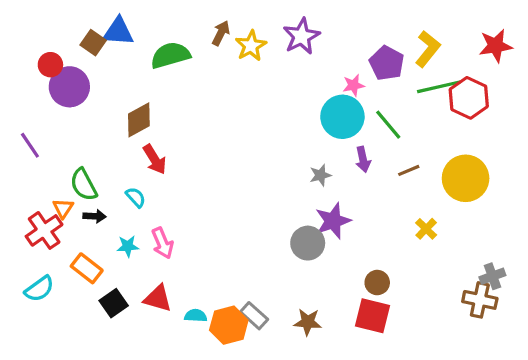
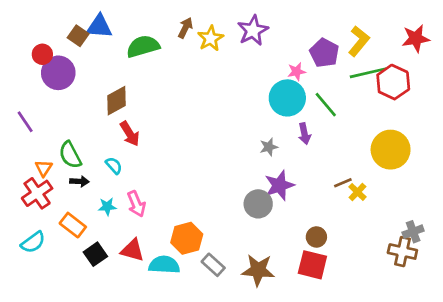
brown line: (409, 170) -> (343, 183), moved
orange triangle: (63, 208) -> (44, 168), moved
cyan semicircle: (196, 316) -> (164, 265), size x1.6
brown star: (308, 322) -> (258, 270), size x1.4
orange hexagon: (229, 325) -> (187, 238), moved

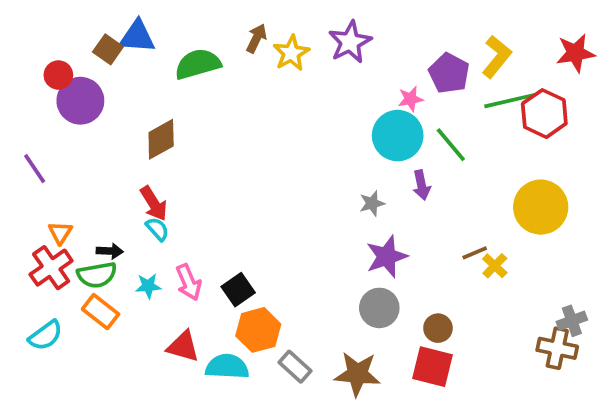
red arrow: (130, 134) -> (154, 203), moved
green semicircle: (70, 155) -> (97, 275), moved, turned -72
gray circle: (258, 204) -> (379, 308), moved
black square: (95, 254) -> (238, 290), moved

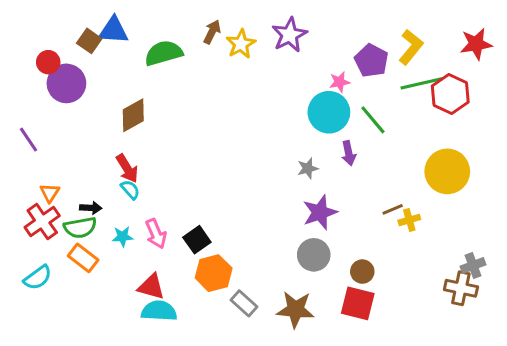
yellow cross: (495, 266) -> (409, 220), turned 30
cyan semicircle: (227, 367) -> (159, 311), moved

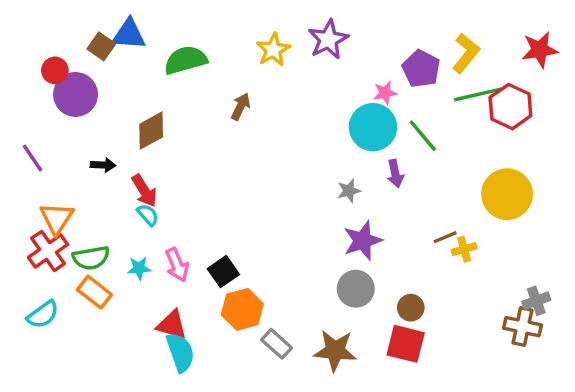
brown arrow: (212, 32) -> (241, 107), moved
orange triangle: (50, 193) -> (57, 218), size x1.5
black arrow: (91, 208) -> (103, 165), moved
cyan semicircle: (159, 311) -> (180, 352), turned 68

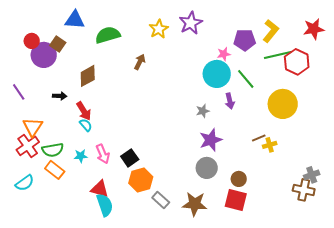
brown square: (101, 46) -> (58, 44), moved
purple pentagon: (421, 69) -> (245, 40), turned -30
yellow circle: (507, 194) -> (283, 104), moved

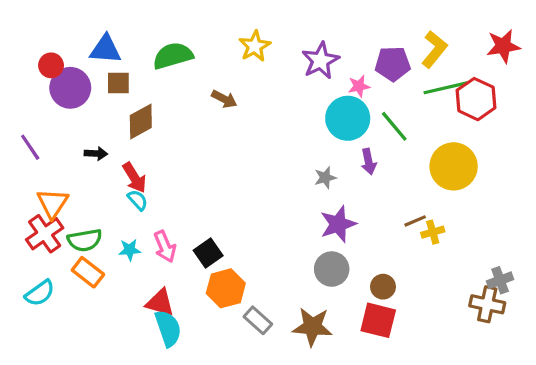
blue triangle: (75, 20) -> (106, 49), moved
purple star: (191, 23) -> (320, 61), moved
brown square: (58, 44) -> (118, 83), moved, turned -35
brown arrow: (140, 62) -> (224, 99), turned 91

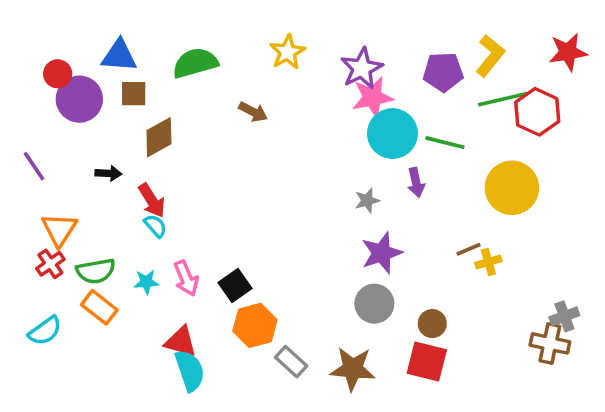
pink star: (359, 86) -> (373, 97), moved, size x1.6
green line: (394, 126) -> (445, 143), turned -36
red cross: (45, 234) -> (50, 264), size x0.7

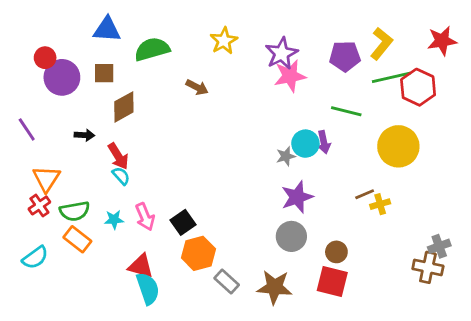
blue triangle: (119, 56) -> (107, 30), moved
cyan circle: (392, 134) -> (305, 144), moved, size x0.7

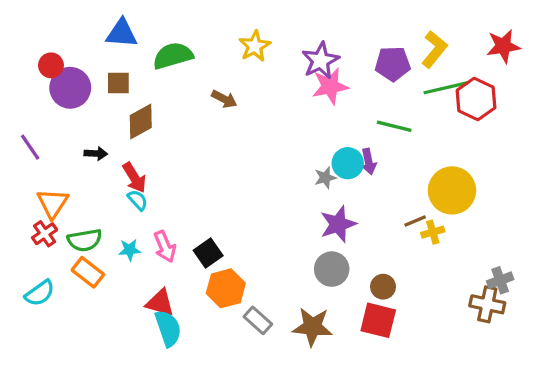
yellow circle: (398, 146) -> (452, 190), moved

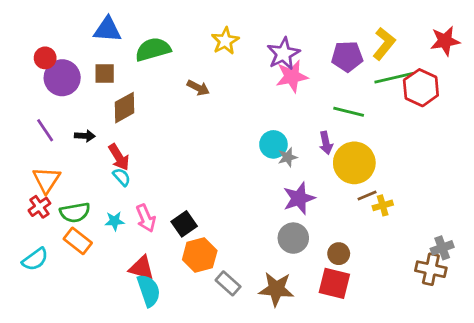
purple line: (30, 147) -> (45, 130), moved
cyan circle: (348, 163) -> (273, 144), moved
yellow circle: (452, 190) -> (354, 163), moved

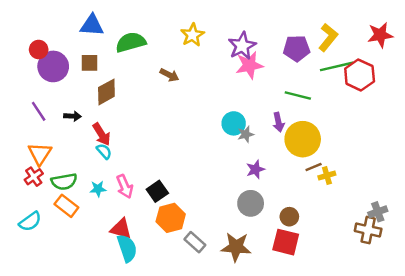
purple star: (299, 198) -> (255, 169), size x0.7

